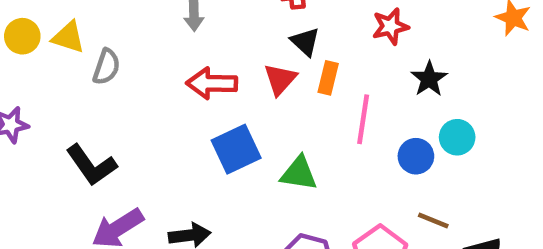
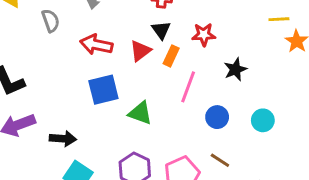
red star: (390, 26) -> (204, 35), moved
gray semicircle: (106, 67) -> (51, 21), moved, turned -50
cyan circle: (457, 137) -> (263, 120), moved

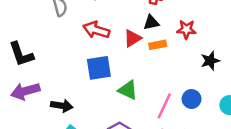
black triangle: (161, 30) -> (151, 23), turned 49
orange rectangle: (171, 56) -> (158, 45), turned 49
pink line: (188, 87) -> (164, 106), moved

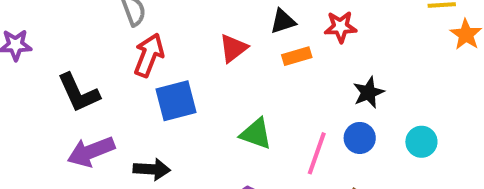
red arrow: (96, 30) -> (149, 55), moved, turned 100
red triangle: (132, 38) -> (233, 48), moved
black star: (210, 61) -> (368, 93), moved
blue square: (99, 68) -> (176, 101), moved

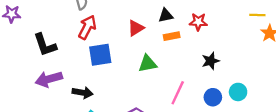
green triangle: (256, 134) -> (148, 64), moved, turned -36
blue circle: (360, 138) -> (213, 97), moved

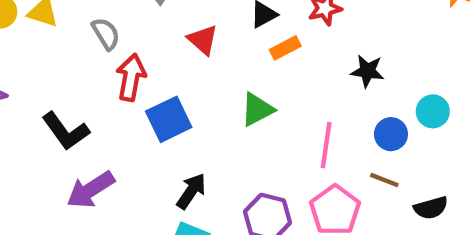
red triangle: (136, 28) -> (203, 40), moved, turned -30
black star: (211, 61) -> (367, 71), turned -30
black arrow: (83, 93) -> (191, 191), moved, turned -48

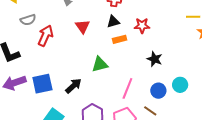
gray semicircle: (106, 34) -> (28, 20), moved, turned 91
blue square: (169, 119) -> (42, 84), moved
black arrow: (191, 191) -> (73, 86), moved

